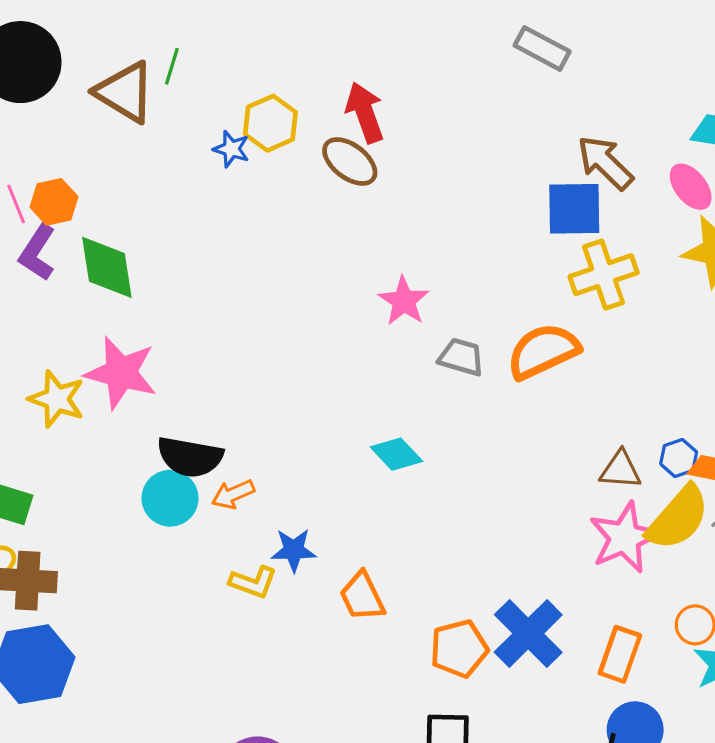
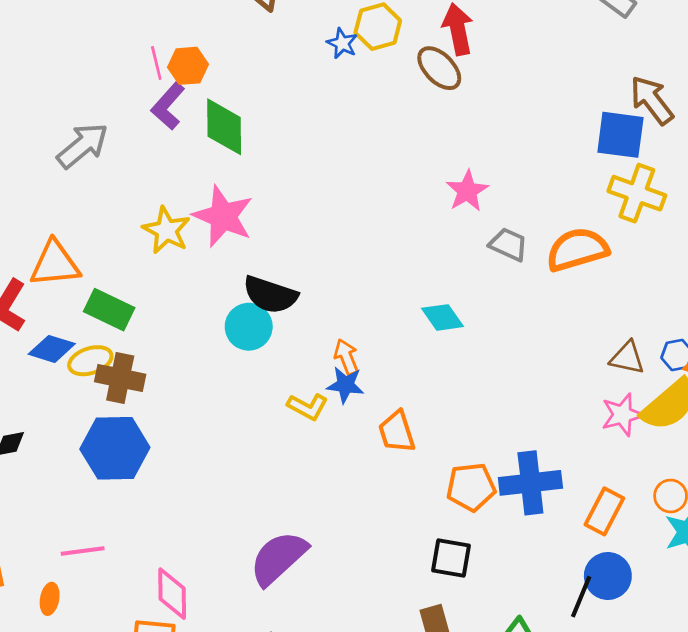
yellow cross: (604, 275) -> (637, 193), turned 30
orange arrow: (233, 494) -> (346, 357), moved, turned 84
pink star: (625, 538) -> (622, 415), size x0.7
blue cross: (528, 634) -> (530, 483), turned 30

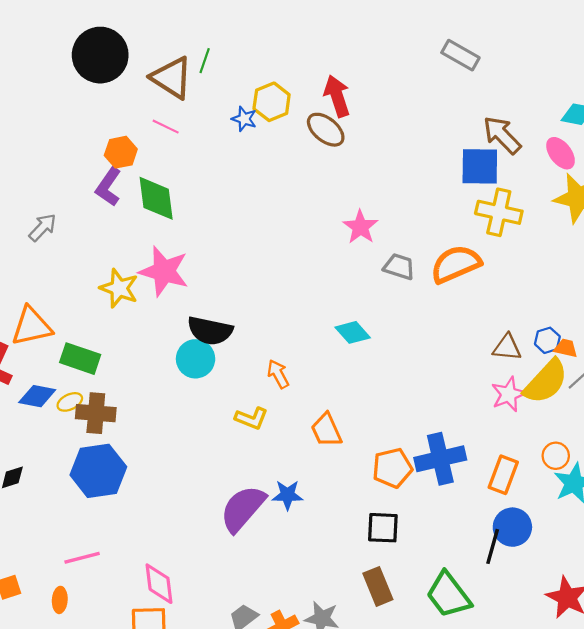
pink line: (156, 63) -> (166, 127), moved, turned -44
gray arrow: (83, 146) -> (43, 227), size x0.7
yellow ellipse: (90, 361) -> (70, 402), size x0.7
blue star: (345, 385) -> (287, 495), moved
purple semicircle: (278, 558) -> (243, 509), moved

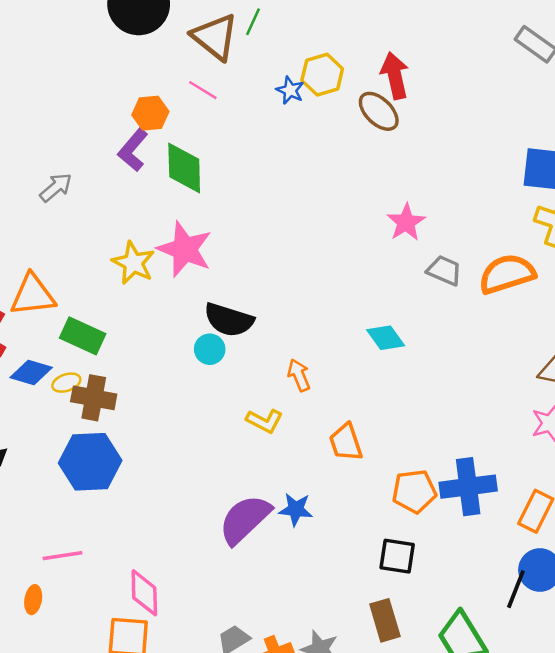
cyan circle: (196, 359) -> (210, 349), size x0.7

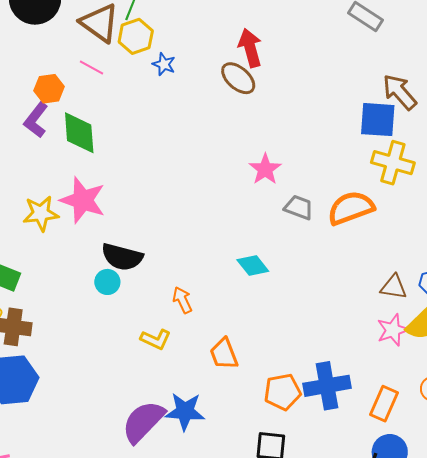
yellow hexagon: (322, 75) -> (136, 36), moved
yellow star: (133, 263) -> (41, 213), turned -30
blue star: (296, 509) -> (185, 411), size x1.4

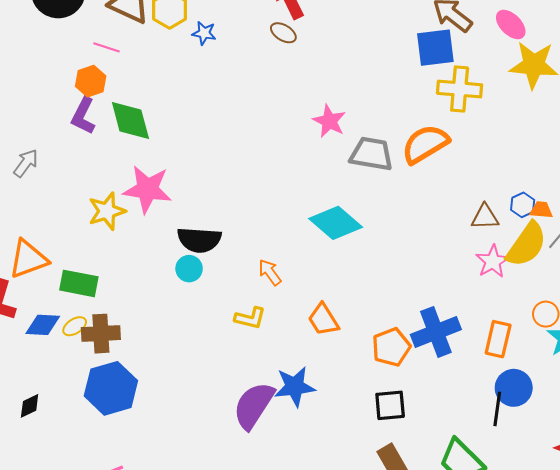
pink line: (92, 67) -> (107, 47), moved
brown ellipse: (238, 78) -> (283, 33), size x0.7
gray trapezoid: (299, 208) -> (371, 154), size x1.4
cyan diamond: (253, 266) -> (336, 223), size x1.5

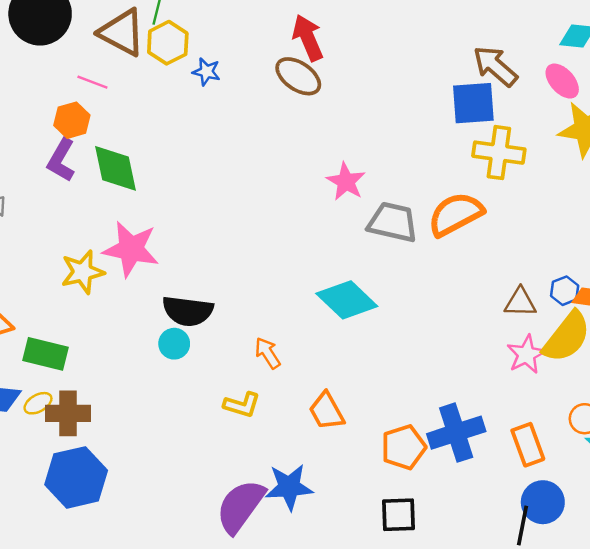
brown ellipse: (283, 33) -> (298, 76), size x1.5
orange rectangle: (498, 339) -> (528, 445), turned -36

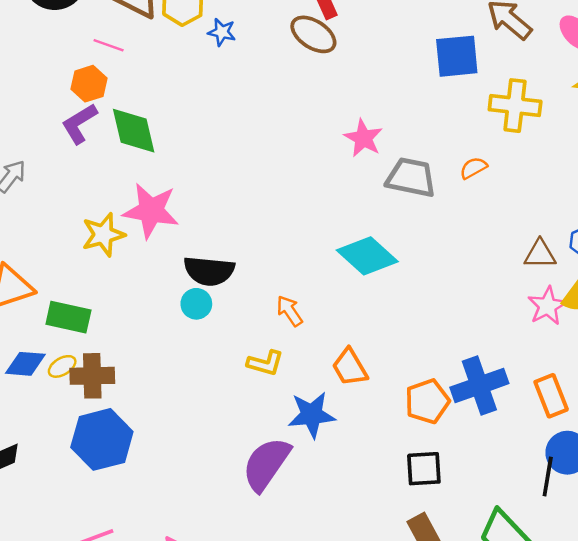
blue square: (473, 103) -> (457, 56), moved
purple L-shape: (61, 160) -> (79, 124), turned 30
orange semicircle: (456, 214) -> (473, 168), size x0.5
blue star: (289, 487) -> (312, 415), moved

